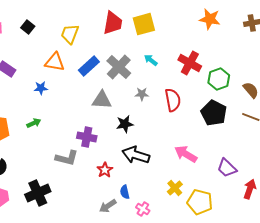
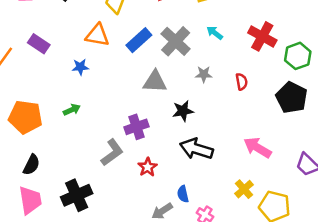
red semicircle: (173, 100) -> (242, 82), size x0.6
purple cross: (87, 137) -> (136, 127), turned -30
gray L-shape: (67, 158) -> (112, 152), turned -50
red star: (105, 170) -> (147, 167), moved

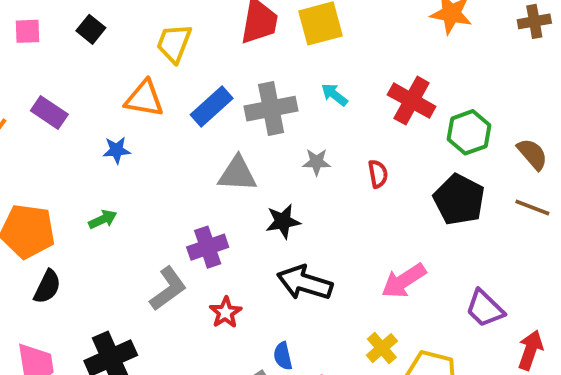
gray cross: (176, 41) -> (271, 109), turned 36
pink arrow: (257, 148) -> (404, 281), turned -64
black semicircle: (31, 165) -> (47, 287), moved

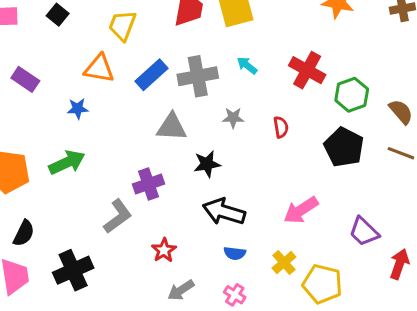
green arrow: (103, 219) -> (67, 162), size x1.6
black semicircle: (47, 287) -> (24, 233), moved
red star: (225, 312) -> (164, 250), moved
blue semicircle: (283, 356) -> (235, 253), moved, turned -70

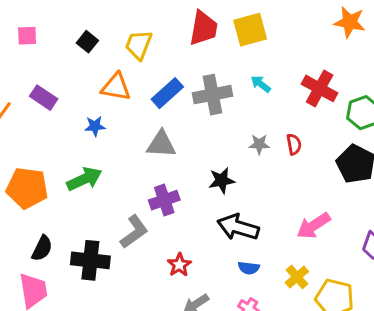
black square: (58, 15) -> (87, 42), moved
gray star: (233, 118) -> (259, 144), moved
gray triangle: (172, 127) -> (161, 144), moved
black cross: (73, 270) -> (90, 260), moved, turned 30

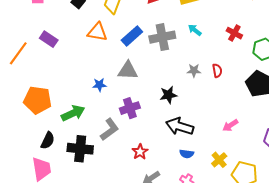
red cross: (320, 88) -> (234, 33), size x0.7
blue star: (95, 126) -> (99, 85), moved
green arrow: (84, 179) -> (73, 113), moved
pink arrow: (314, 226) -> (230, 125), size x0.7

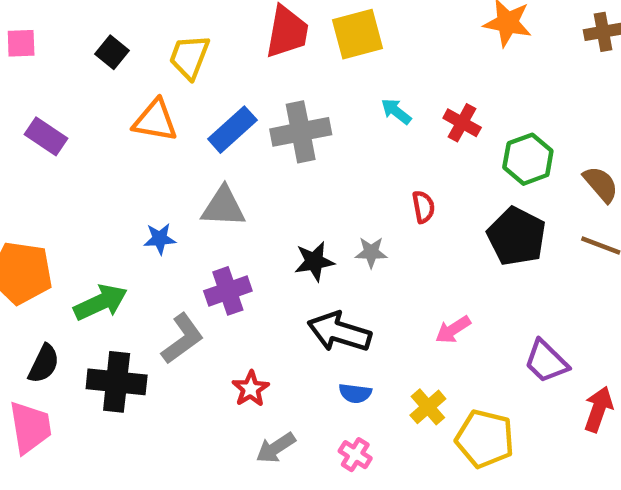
cyan arrow: (195, 30) -> (396, 111), moved
gray star: (194, 71) -> (371, 252), moved

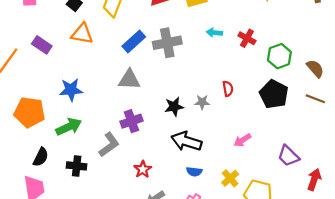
cyan arrow: (396, 111) -> (214, 33), turned -32
orange triangle: (155, 120) -> (82, 34), moved
red semicircle: (423, 207) -> (228, 89), moved
blue star: (160, 239) -> (71, 90), moved, size x1.5
black cross: (117, 382) -> (77, 166), size x0.7

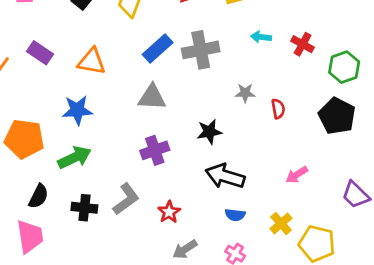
orange triangle: (82, 34) -> (92, 61), moved
gray star: (202, 102) -> (245, 93), moved
gray L-shape: (109, 145) -> (126, 199), moved

